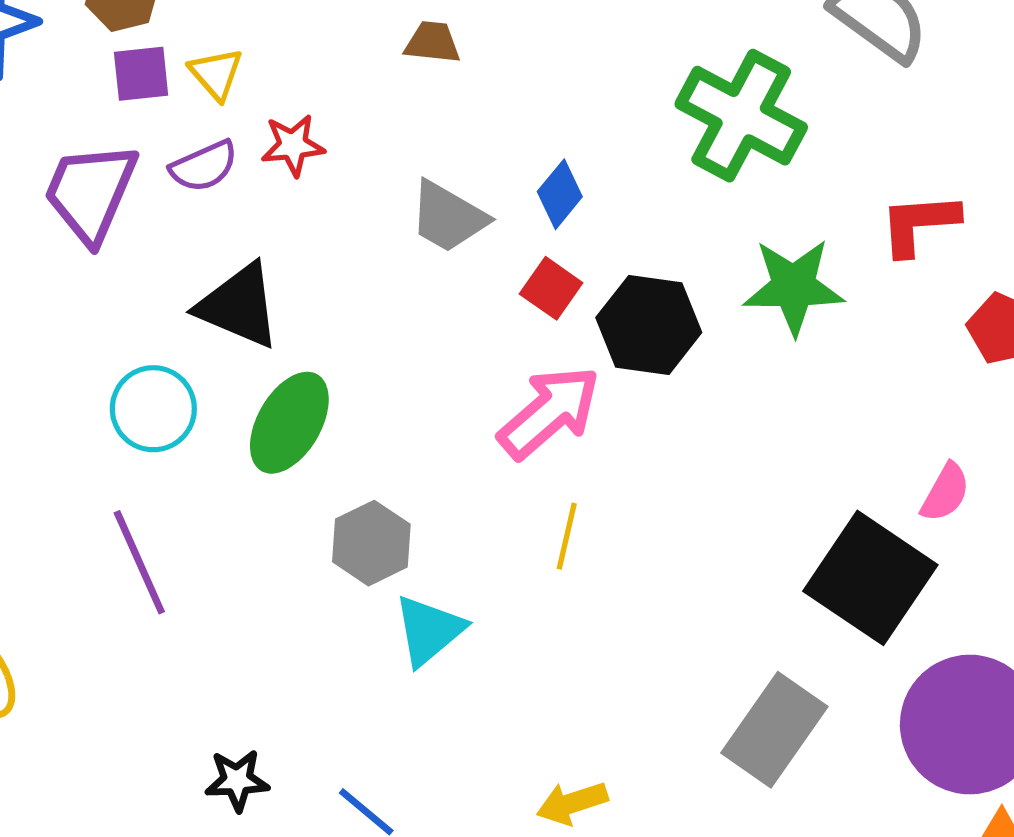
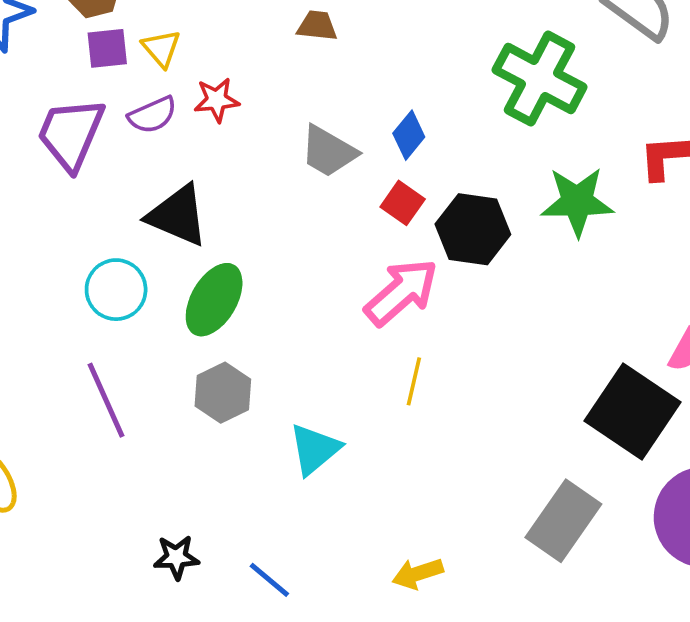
gray hexagon: (371, 543) -> (223, 393), moved

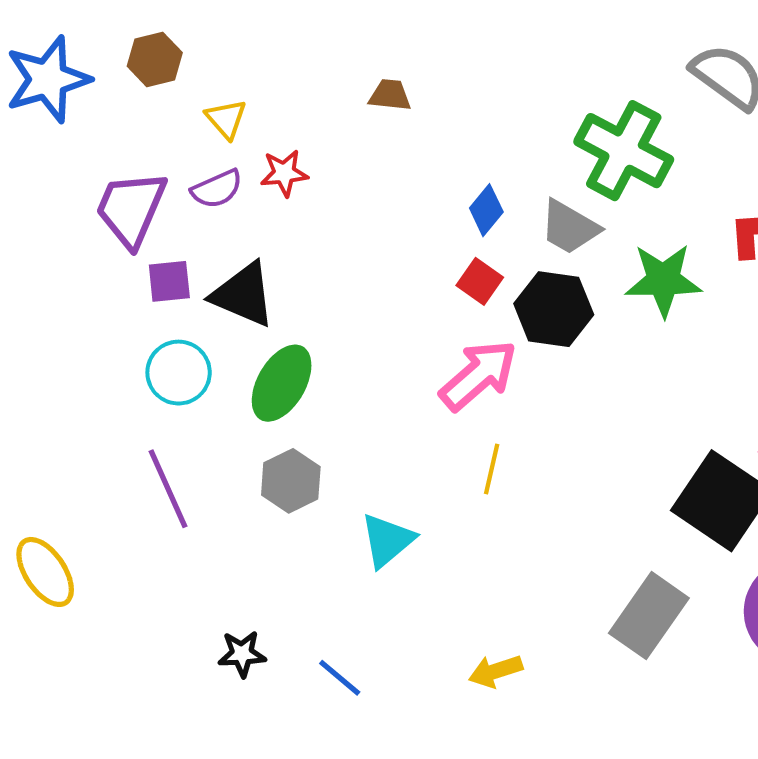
purple square: (107, 48) -> (169, 281), moved
gray trapezoid: (328, 151) -> (570, 227), moved

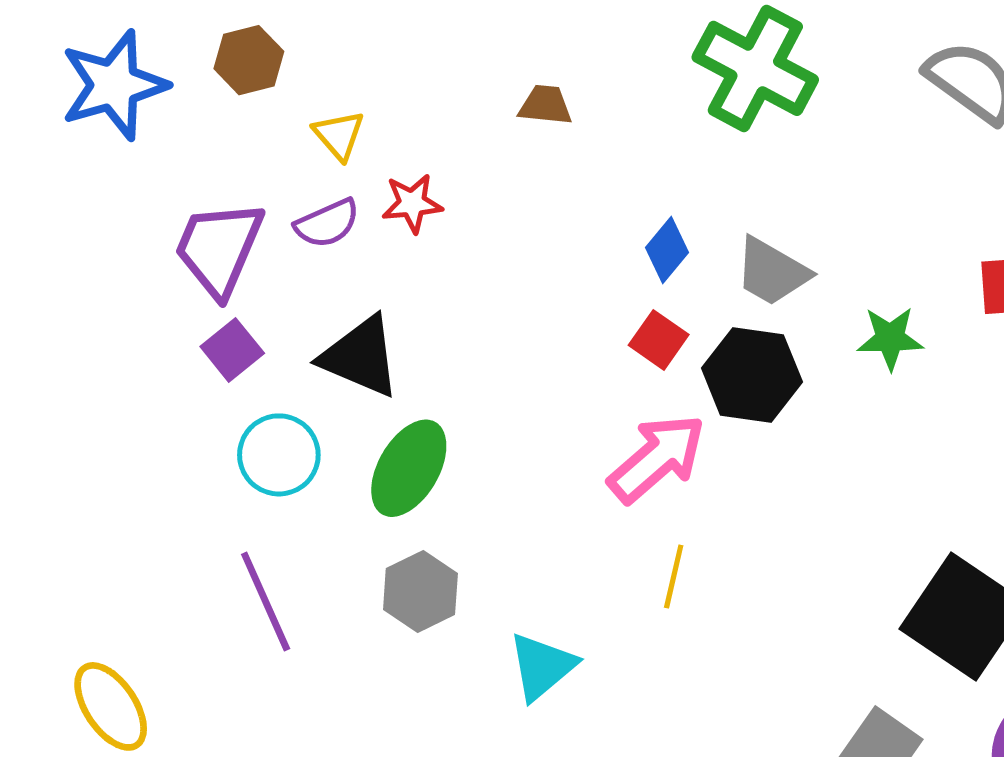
green cross: (624, 151) -> (755, 68), moved
green star: (663, 280) -> (890, 338), size x0.7
purple square: (169, 281) -> (232, 350), moved, turned -33

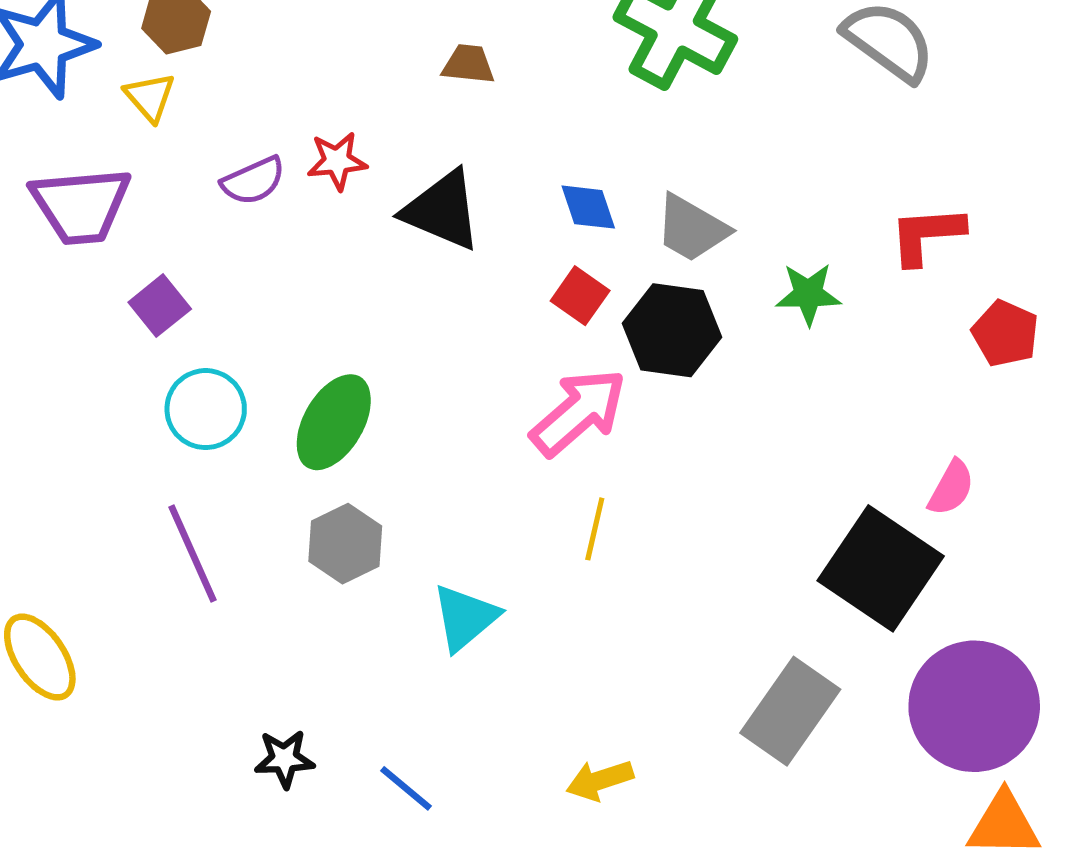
yellow triangle: (339, 135) -> (150, 97), moved
purple trapezoid: (219, 248) -> (81, 205), moved, turned -118
blue diamond: (667, 250) -> (588, 207), turned -58
black triangle: (360, 357) -> (442, 210), moved

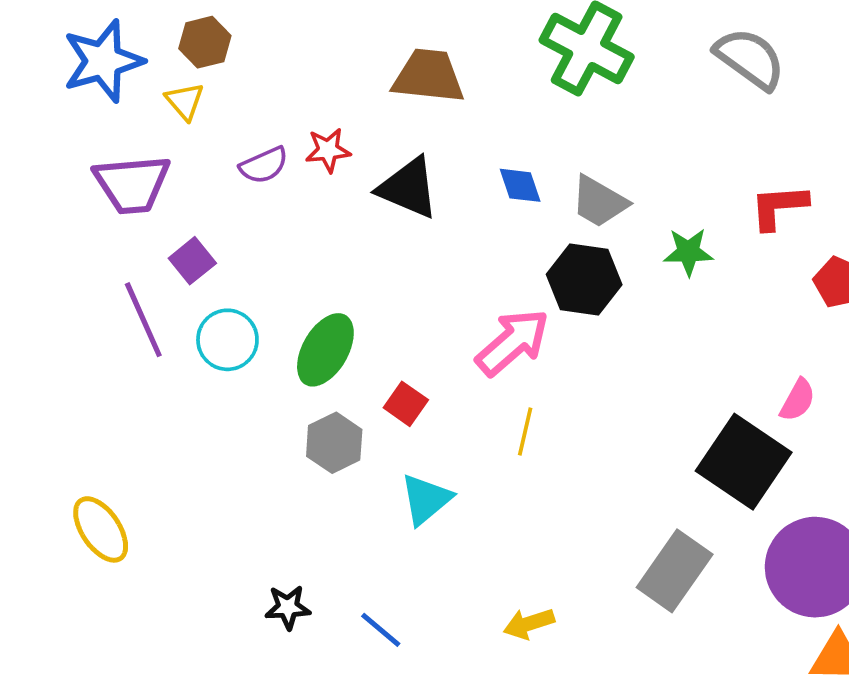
brown trapezoid: (468, 64) -> (428, 76), size x1.8
red square: (580, 296) -> (406, 404), moved
purple line: (193, 554) -> (143, 320), moved

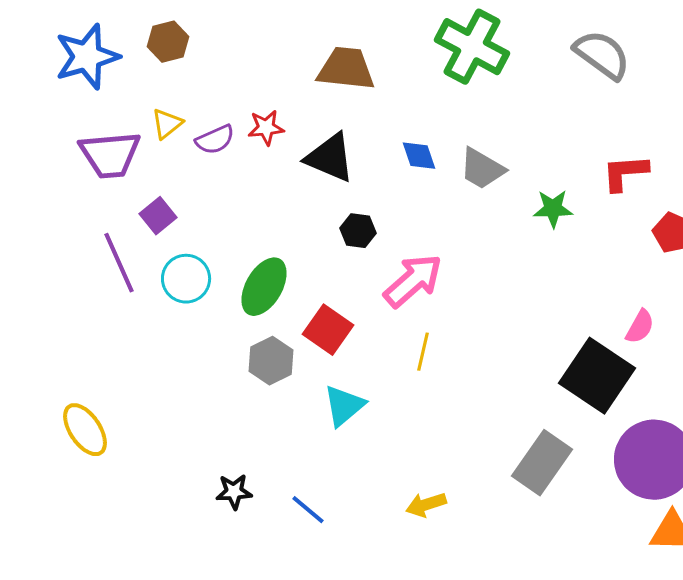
yellow triangle: (185, 101) -> (167, 124), moved, turned 32
black hexagon: (584, 280) -> (358, 231), moved, size x0.6
red square: (406, 404) -> (328, 330), size x1.4

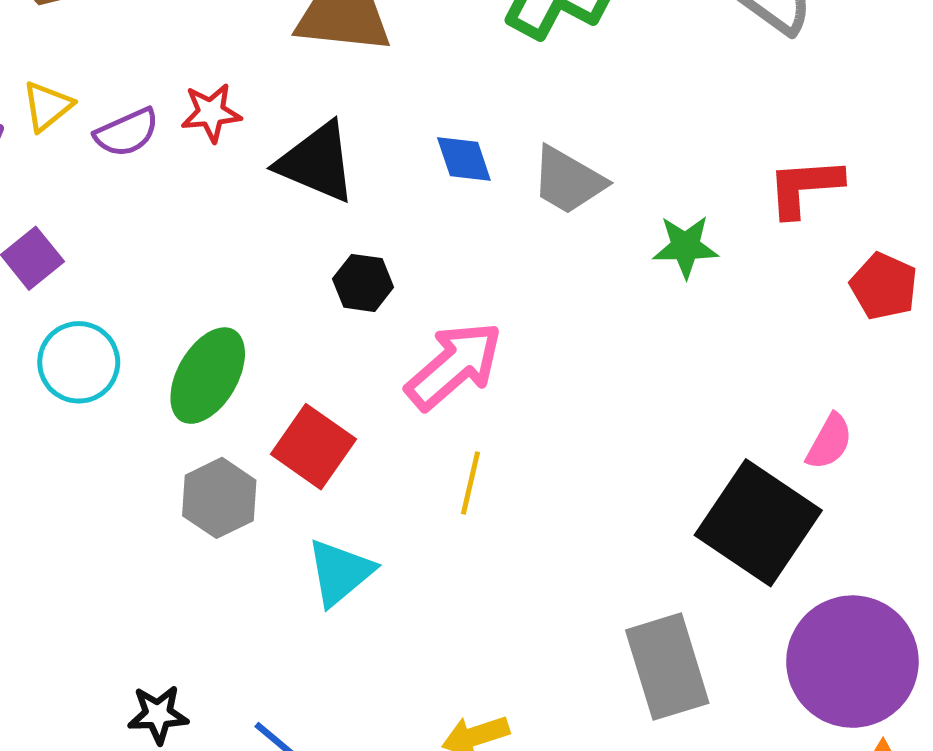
gray rectangle: (542, 463) -> (667, 667), turned -52

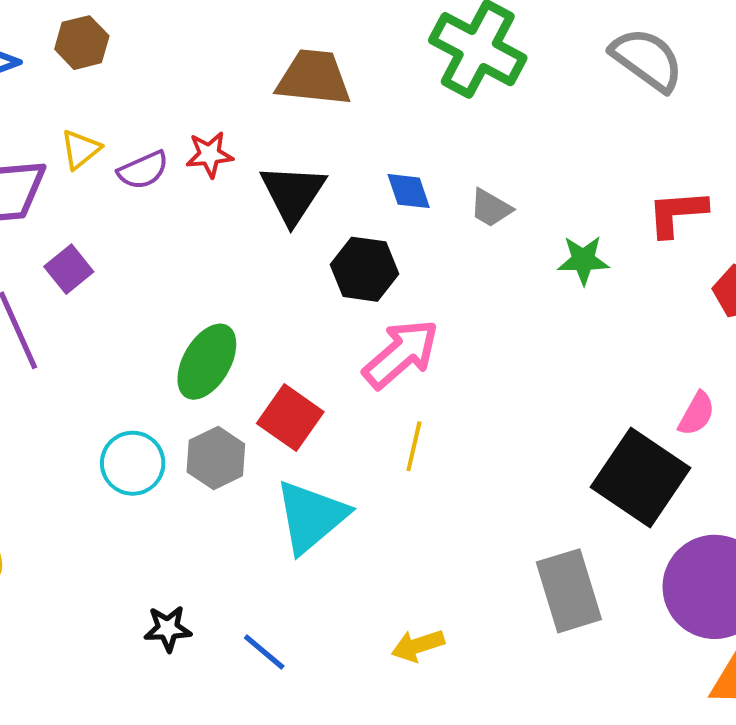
black triangle: (317, 162) -> (293, 194), turned 40
gray trapezoid: (568, 180) -> (491, 208), size x0.7
black hexagon: (363, 283) -> (364, 269), moved, size x1.4
cyan circle: (79, 362) -> (133, 463), moved
cyan triangle: (340, 572) -> (311, 517), size x1.4

